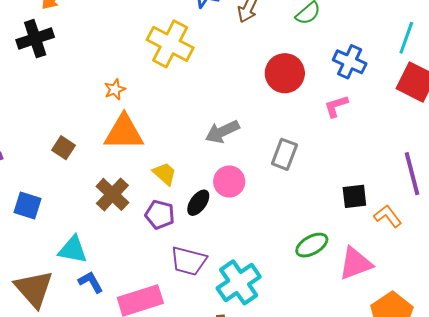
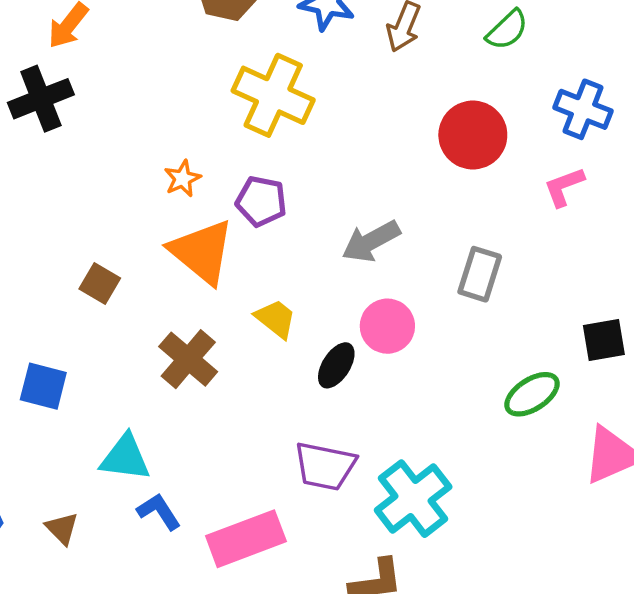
orange triangle: (124, 132) -> (202, 252), turned 42
purple pentagon: (160, 215) -> (261, 201), moved
green ellipse: (312, 245) -> (532, 394), moved
brown triangle: (34, 289) -> (62, 528), size x0.5

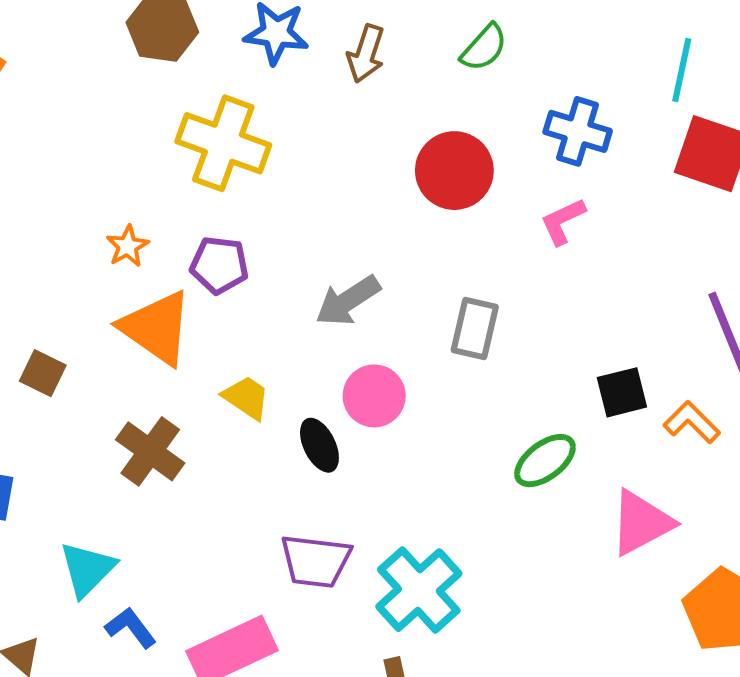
black ellipse: (336, 365) -> (319, 445), turned -54
cyan triangle: (125, 458) -> (87, 569), turned -48

